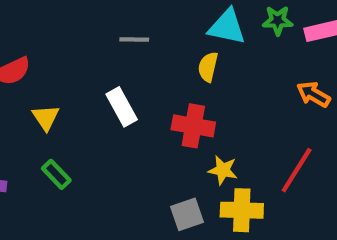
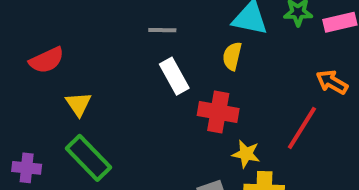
white rectangle: (122, 107) -> (174, 76), moved
red line: (297, 170) -> (302, 128), moved
green rectangle: (56, 174) -> (88, 158), size x1.6

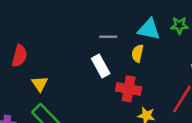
gray line: (162, 30) -> (108, 37), moved
red semicircle: (47, 60) -> (19, 56), turned -50

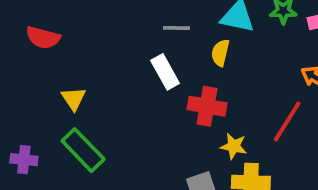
red semicircle: (19, 56) -> (43, 38), moved, turned 90

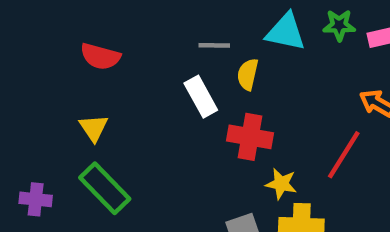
red semicircle: (43, 38) -> (100, 56), moved
yellow semicircle: (220, 53) -> (248, 74), moved

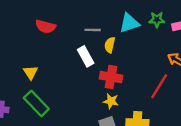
cyan triangle: (286, 32) -> (129, 23), turned -30
red semicircle: (100, 56) -> (46, 27), moved
yellow star: (281, 184) -> (111, 101), moved

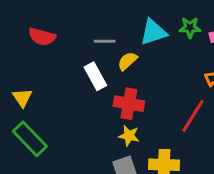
yellow semicircle: (110, 45) -> (127, 61), turned 35

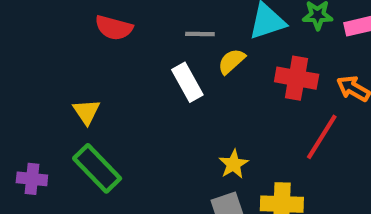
red cross: (129, 104) -> (297, 78), moved
yellow star: (129, 136) -> (234, 164), turned 30

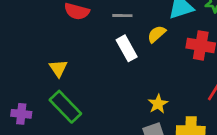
gray line: (200, 34) -> (122, 16), moved

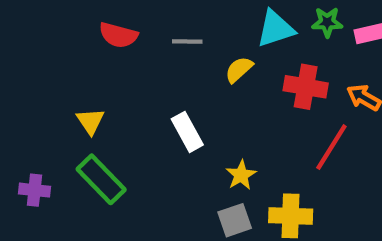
white rectangle: (127, 48) -> (187, 132), moved

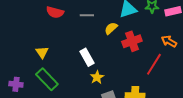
red cross: (306, 87) -> (132, 41), moved, turned -30
yellow star: (241, 175) -> (97, 77), moved

